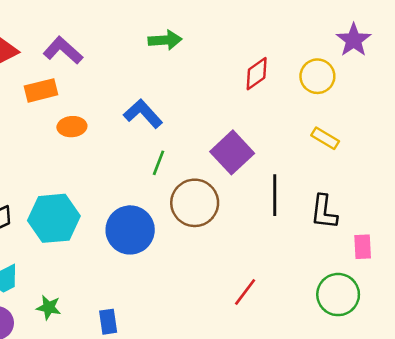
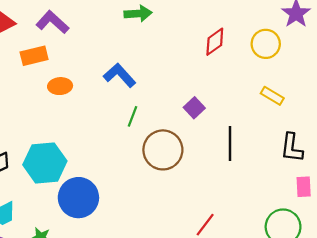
purple square: (232, 152) -> (194, 108), size x0.6
black L-shape: (324, 212) -> (292, 148), moved
blue circle: (130, 230) -> (78, 198), moved

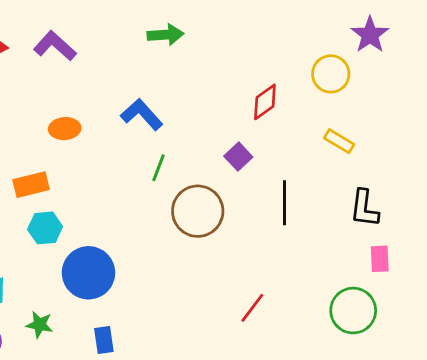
red diamond: (215, 42) -> (265, 102), moved
orange rectangle: (34, 56) -> (31, 185), moved
cyan hexagon: (45, 163) -> (45, 228), size x0.6

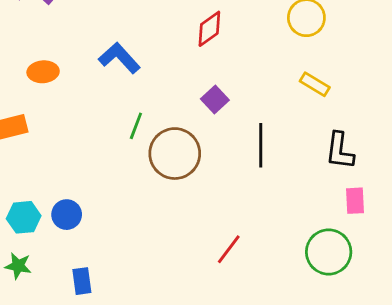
red diamond: (265, 102) -> (209, 29), moved
green line: (159, 168) -> (136, 126), moved
cyan hexagon: (45, 228) -> (24, 217), moved
blue circle: (88, 273) -> (67, 215), size x0.6

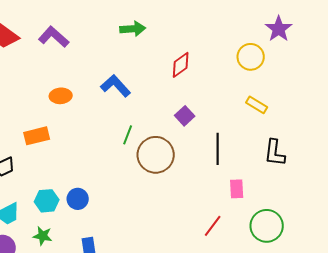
pink rectangle: (355, 201) -> (237, 189), moved
red line: (229, 249) -> (213, 226), moved

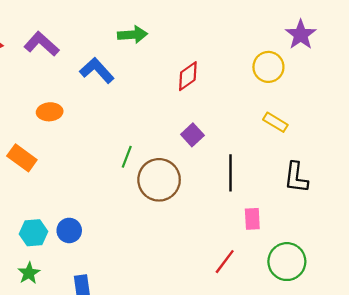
blue L-shape: (116, 86) -> (97, 70), moved
orange rectangle: (37, 136) -> (22, 158), turned 50
green star: (43, 236) -> (29, 273), turned 30

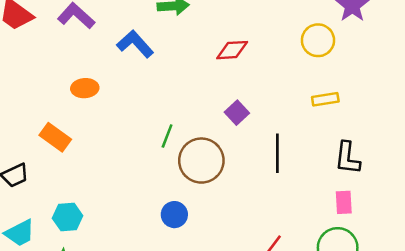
red diamond: (188, 76) -> (232, 50), turned 32
yellow rectangle: (275, 122) -> (325, 99), turned -40
pink rectangle: (252, 219) -> (344, 202), moved
blue circle: (69, 230) -> (174, 215), moved

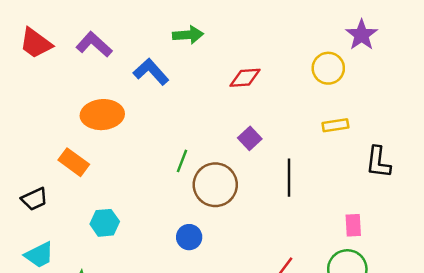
orange ellipse: (85, 88) -> (102, 115), size x1.6
black L-shape: (347, 158) -> (378, 162), moved
cyan hexagon: (68, 217) -> (105, 223), moved

